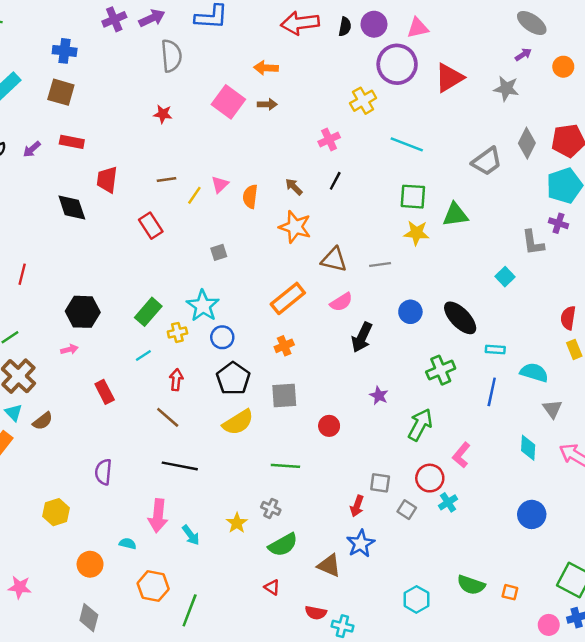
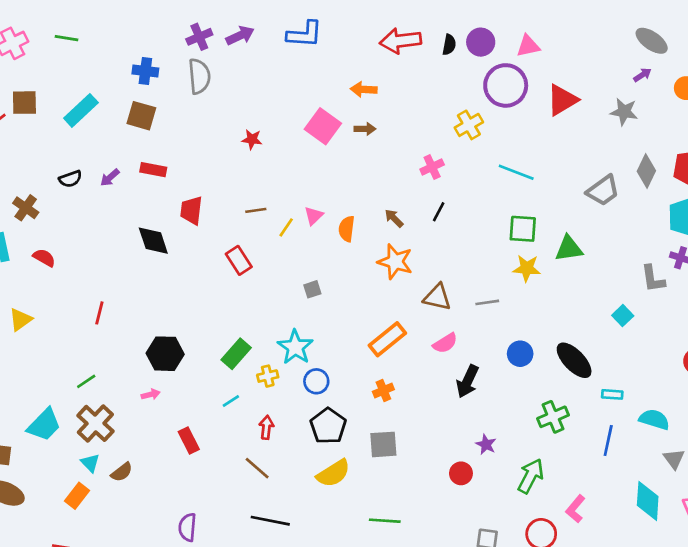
gray semicircle: (171, 56) -> (199, 76), moved
red circle: (329, 426) -> (461, 473), moved
cyan diamond: (528, 448) -> (648, 501), size x1.4

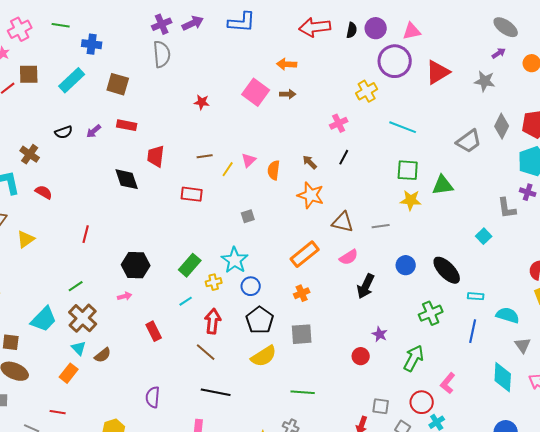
blue cross: (145, 71) -> (92, 44), moved
red rectangle: (239, 260) -> (192, 194), turned -50
red arrow: (266, 427) -> (213, 321), size x1.4

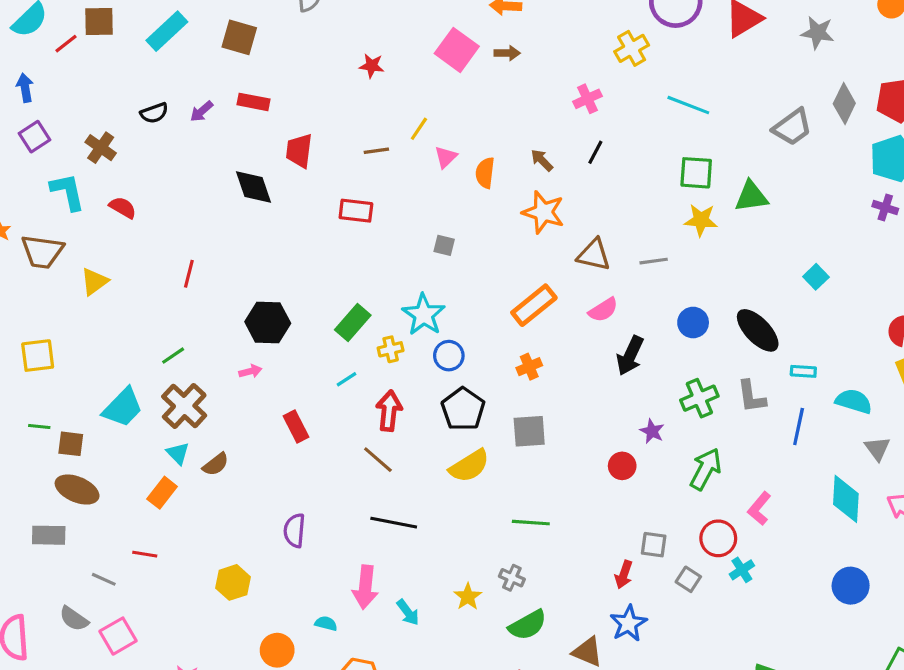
yellow line: (228, 169) -> (419, 129), moved
gray L-shape: (507, 208) -> (751, 397), moved
gray square: (248, 216) -> (444, 245), turned 32
green cross: (431, 313) -> (699, 398), moved

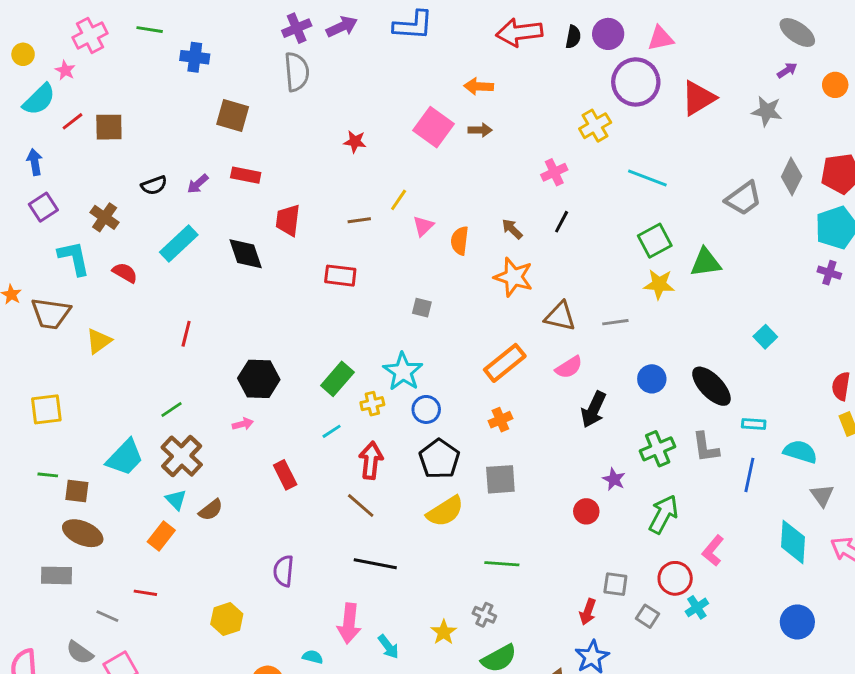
brown square: (99, 22) -> (109, 127), moved
cyan rectangle: (167, 31) -> (179, 244), moved
green square: (696, 173) -> (655, 241), turned -32

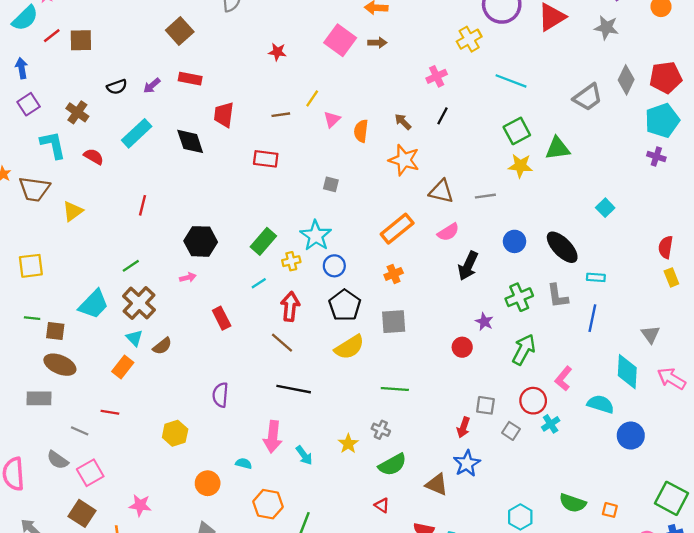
brown square: (233, 115) -> (180, 31), turned 32
cyan semicircle: (800, 452) -> (601, 404), moved

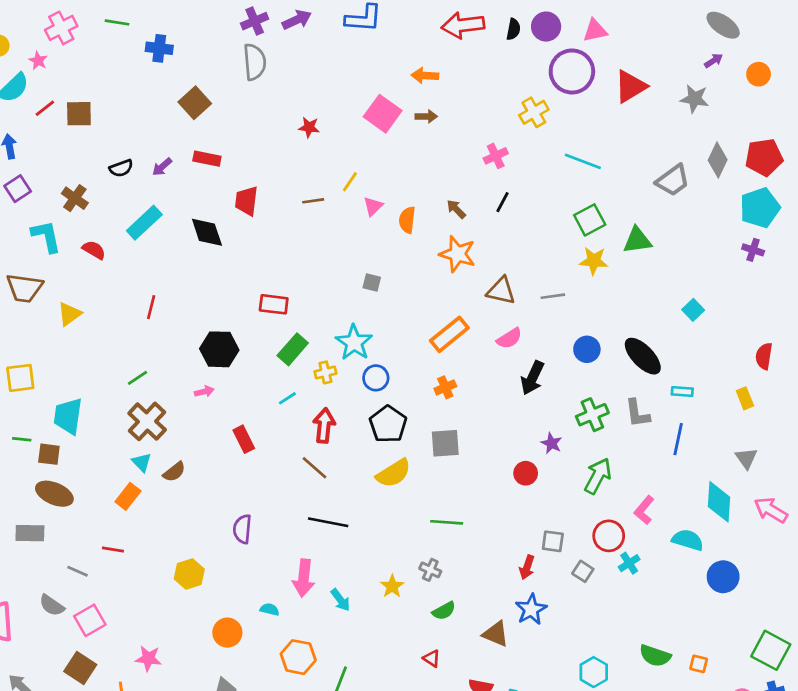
red rectangle: (266, 159) -> (274, 304), moved
yellow rectangle: (671, 277) -> (745, 398), moved
cyan trapezoid: (94, 304) -> (68, 416), moved, turned 144
green semicircle: (392, 465) -> (444, 611), size x0.7

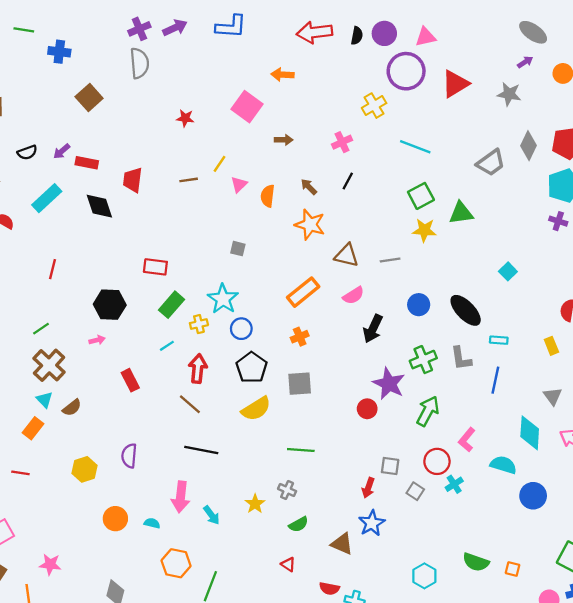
brown arrow: (426, 116) -> (284, 140), moved
red rectangle: (207, 159) -> (87, 163), moved
purple star: (552, 443) -> (389, 384), size x1.8
yellow hexagon: (189, 574) -> (85, 469), moved
orange circle: (227, 633) -> (115, 519), moved

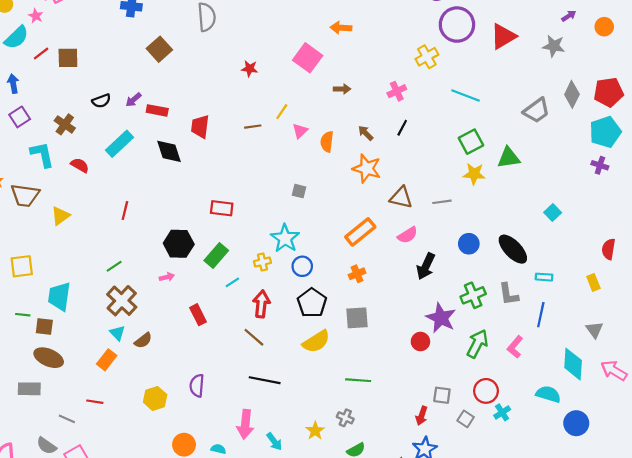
green rectangle: (171, 305) -> (216, 256), moved
pink L-shape: (467, 440) -> (515, 347), moved

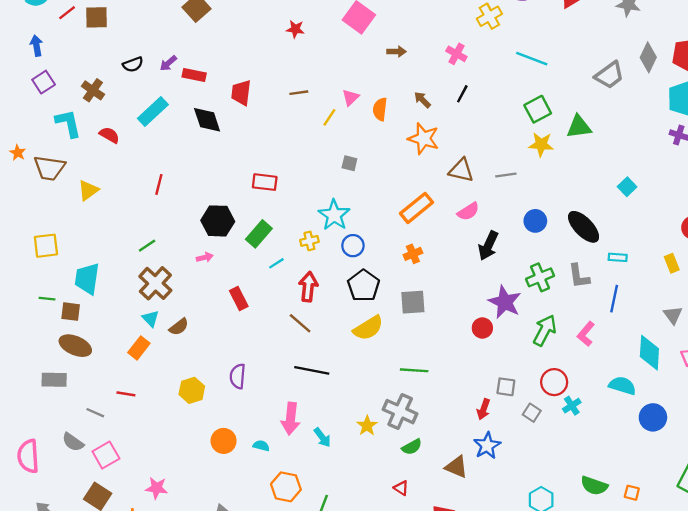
pink cross: (397, 91) -> (456, 54), turned -36
yellow line: (282, 112) -> (329, 117), moved
gray cross: (345, 418) -> (400, 412), size x1.8

